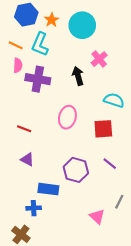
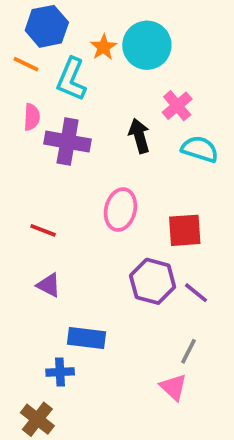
orange star: (52, 20) -> (103, 47), moved
orange line: (16, 45) -> (26, 64), moved
cyan semicircle: (114, 100) -> (200, 149), moved
purple hexagon: (76, 170) -> (153, 281), moved
gray line: (119, 202) -> (188, 351), moved

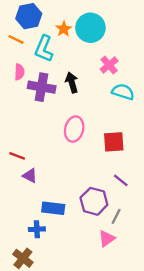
black arrow: (139, 136) -> (72, 82), moved
red line: (43, 230) -> (17, 156), moved
purple hexagon: (153, 281) -> (94, 201), moved
pink triangle: (173, 387) -> (107, 239), turned 42

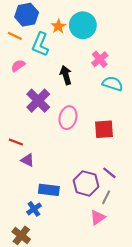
pink semicircle: (19, 72) -> (18, 66), turned -128
purple cross: (42, 87) -> (38, 101), moved, turned 35
purple line: (121, 180) -> (109, 173), moved
blue cross: (37, 229) -> (34, 209), turned -32

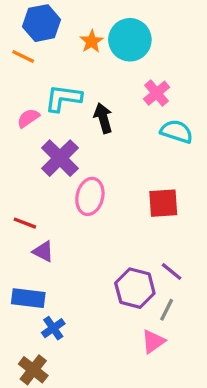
cyan L-shape: (40, 44) -> (63, 98), moved, turned 75
pink semicircle: (18, 66) -> (28, 118), moved
pink ellipse: (68, 118) -> (90, 196), moved
blue rectangle: (49, 190) -> (28, 298), moved

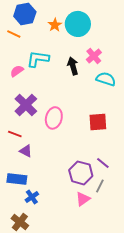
black arrow: (103, 118) -> (73, 66), moved
purple cross: (60, 158) -> (26, 105), moved
pink triangle: (153, 341) -> (83, 199), moved

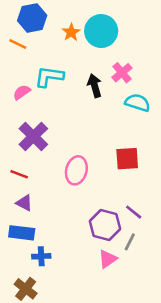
pink ellipse: (54, 118) -> (76, 170), moved
purple triangle: (26, 151) -> (24, 203), moved
blue cross: (32, 197) -> (41, 256), turned 32

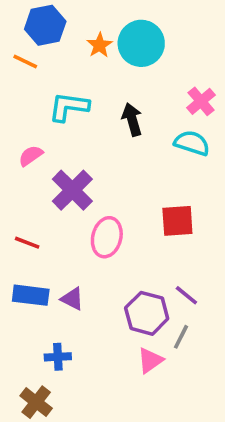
pink cross: (122, 73) -> (201, 101), moved
pink semicircle: (22, 92) -> (31, 156), moved
purple cross: (33, 136) -> (72, 190), moved
purple triangle: (24, 203) -> (72, 299), moved
blue rectangle: (22, 233) -> (31, 295), moved

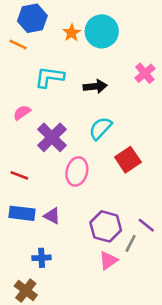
black arrow: (132, 119) -> (95, 86), turned 100
cyan semicircle: (192, 143) -> (100, 128), moved, turned -65
red square: (177, 221) -> (128, 160), turned -30
purple line: (186, 295) -> (146, 225), moved

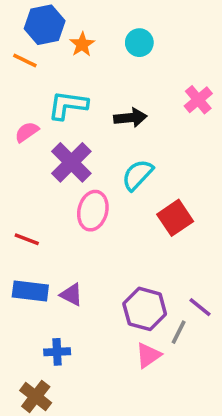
cyan circle: (102, 31) -> (139, 43), size x0.6
orange star: (72, 33) -> (82, 44), moved
pink semicircle: (22, 113) -> (27, 132), moved
purple cross: (52, 137) -> (71, 162), moved
pink ellipse: (77, 171) -> (93, 211), moved

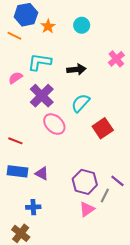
pink ellipse: (93, 211) -> (54, 124), turned -60

